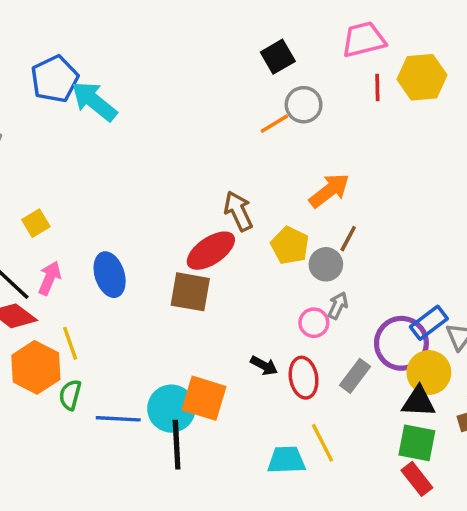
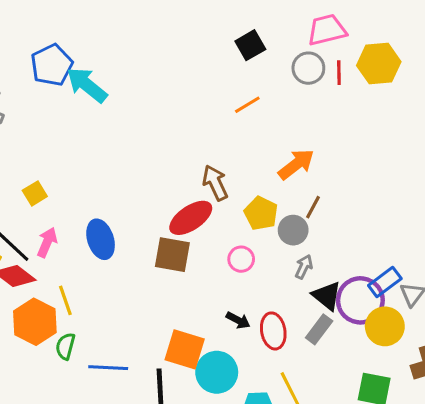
gray circle: (304, 105) -> (308, 68), moved
pink circle: (314, 323) -> (241, 259), moved
black triangle: (419, 402) -> (327, 296), moved, turned 36
cyan circle: (171, 409) -> (217, 372), moved

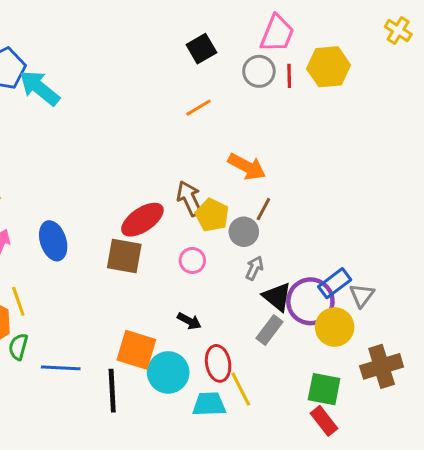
pink trapezoid: (327, 30) -> (277, 34), turned 126
orange arrow: (296, 164) -> (247, 167), turned 66
brown arrow: (215, 183) -> (189, 198), moved
red ellipse: (273, 331) -> (218, 363), moved

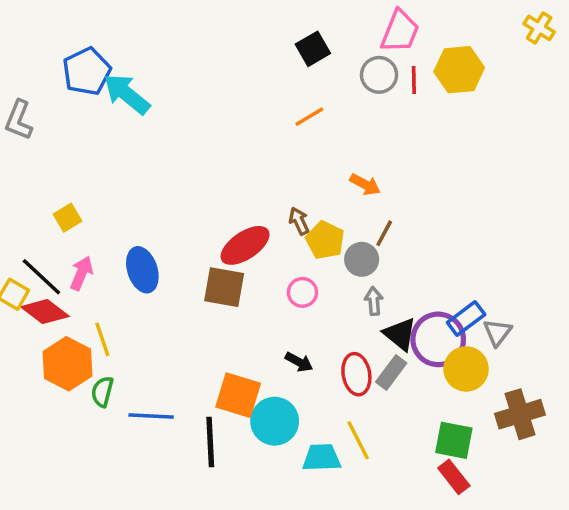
orange arrow: (247, 167) -> (365, 185), size x0.7
brown arrow: (189, 198) -> (299, 221), size x0.7
gray arrow: (254, 268) -> (374, 301), turned -30
red ellipse: (218, 363) -> (356, 374), moved

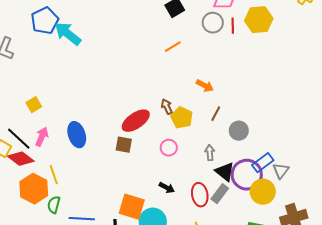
gray circle: (362, 259) -> (239, 131), moved
brown square: (224, 287) -> (124, 145), size x0.7

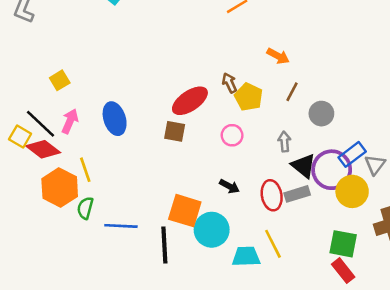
gray rectangle: (220, 194) -> (297, 194), turned 36

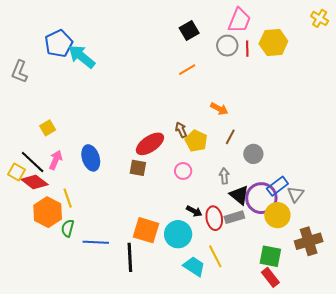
black arrow: (230, 186) -> (194, 211), moved
cyan circle: (212, 230) -> (178, 234), moved
cyan trapezoid: (246, 257) -> (194, 266), turned 35

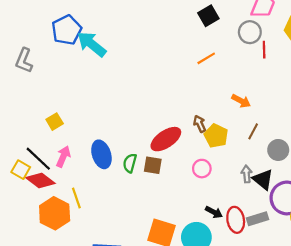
red line: (247, 49) -> (264, 50), moved
black triangle: (239, 195) -> (263, 179), moved
green semicircle: (68, 228) -> (130, 163), moved

